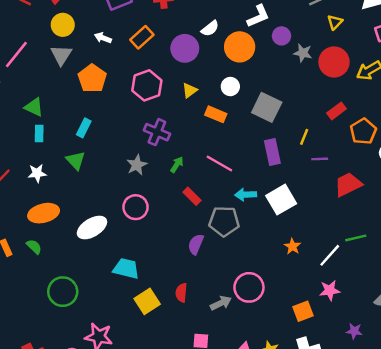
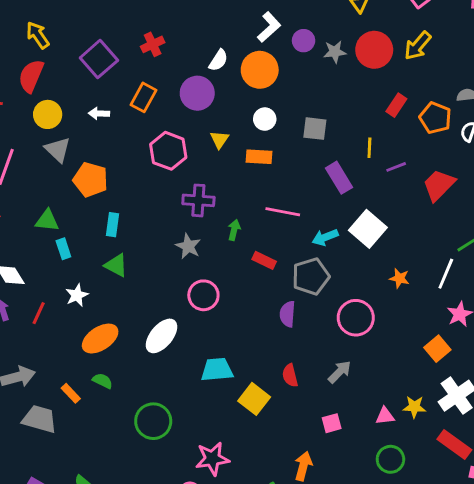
orange pentagon: (92, 78) -> (91, 180), moved
gray square: (267, 107) -> (315, 129), size x0.7
pink circle: (249, 287) -> (356, 318), moved

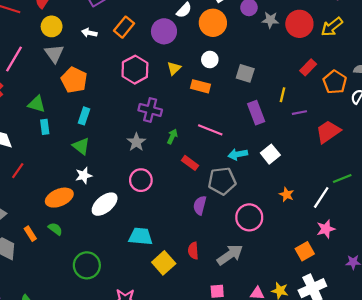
white square: (368, 229) -> (270, 154), size x0.7
white star: (77, 295) -> (84, 175), moved
gray arrow: (340, 372) -> (230, 255), size x1.4

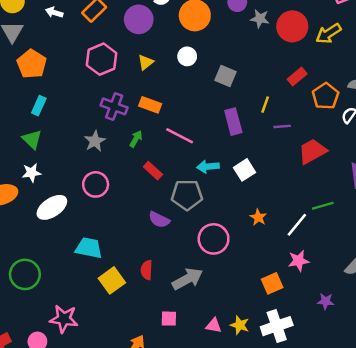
orange rectangle: (201, 86) -> (150, 105), moved
purple semicircle: (200, 205) -> (159, 220), turned -84

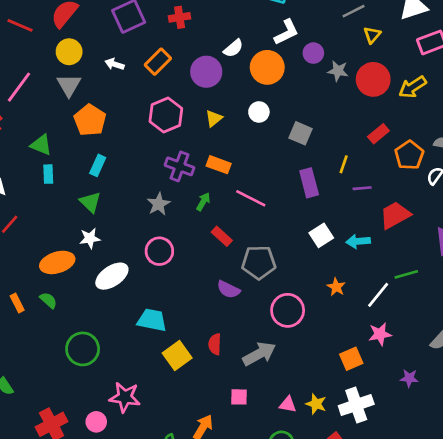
cyan arrow: (208, 167) -> (358, 241), moved

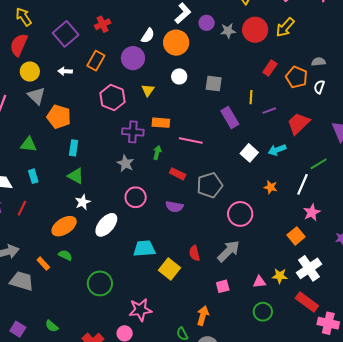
cyan rectangle: (48, 174) -> (33, 176), moved
purple semicircle: (228, 289) -> (174, 207), moved

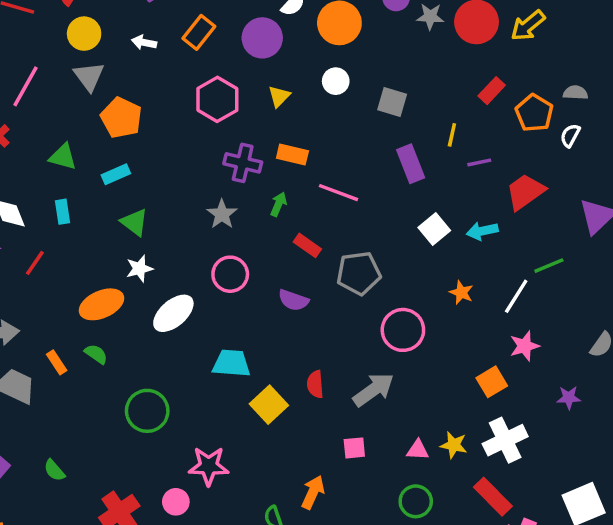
cyan rectangle: (74, 148) -> (116, 174), moved, turned 49

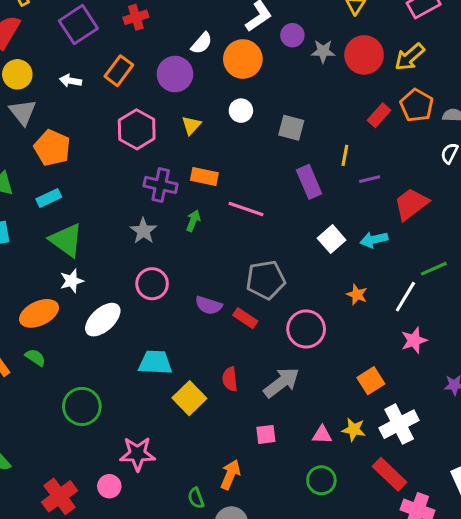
orange pentagon: (534, 113) -> (417, 105), moved
green triangle: (134, 222) -> (66, 240), size x1.4
red rectangle: (307, 245) -> (245, 318), moved
orange square: (492, 382) -> (371, 381), moved

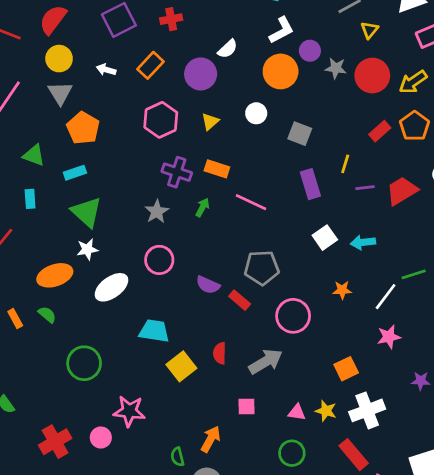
orange circle: (243, 59) -> (281, 71), moved
red trapezoid: (411, 204) -> (402, 191), moved
orange star: (357, 295) -> (342, 290), turned -30

